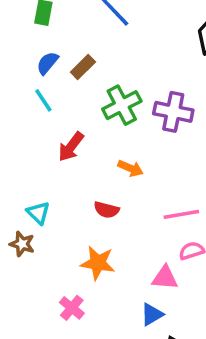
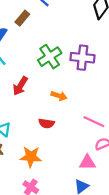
brown rectangle: (83, 67) -> (22, 18), moved
pink line: (181, 214) -> (94, 122), turned 40
orange star: (98, 263) -> (31, 157), moved

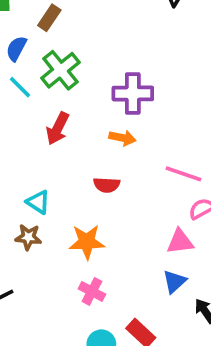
green cross: (50, 57) -> (60, 70), moved
purple cross: (82, 58) -> (133, 94), moved

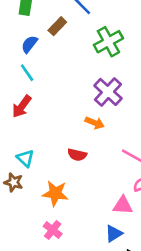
green cross: (60, 70) -> (108, 42), moved
purple cross: (133, 94) -> (108, 92), turned 32
red arrow: (58, 128) -> (22, 106), moved

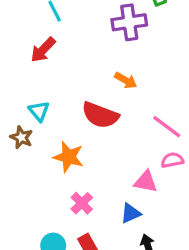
purple cross: (108, 92) -> (129, 22), moved, turned 32
red semicircle: (77, 155) -> (100, 115), size x1.6
pink cross: (53, 230) -> (82, 203), moved

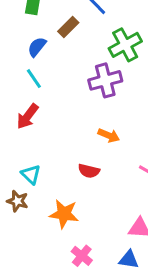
red semicircle: (100, 115) -> (89, 171), size x0.6
blue triangle: (131, 213) -> (129, 260), turned 40

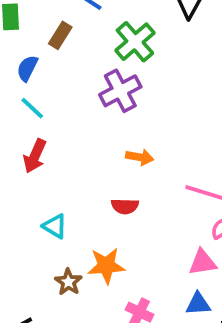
brown star: (17, 201) -> (68, 282), moved, turned 30

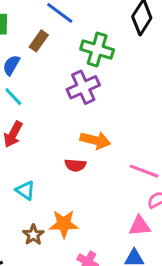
green cross: (135, 42) -> (97, 49), turned -36
orange arrow: (140, 157) -> (95, 140), size x1.4
red semicircle: (125, 206) -> (75, 165), moved

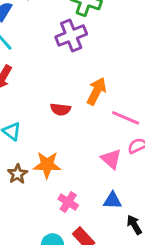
orange arrow: (95, 140) -> (96, 91), moved, turned -80
pink triangle: (140, 226) -> (111, 159), moved, turned 45

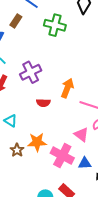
purple cross: (71, 36) -> (31, 72), moved
pink cross: (68, 202) -> (62, 156), moved, size x1.6

